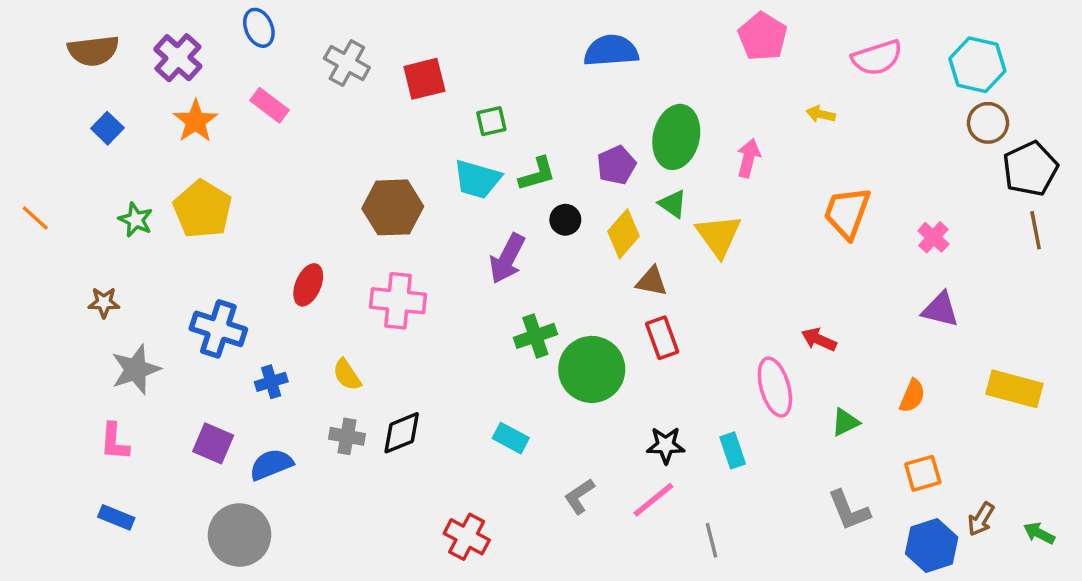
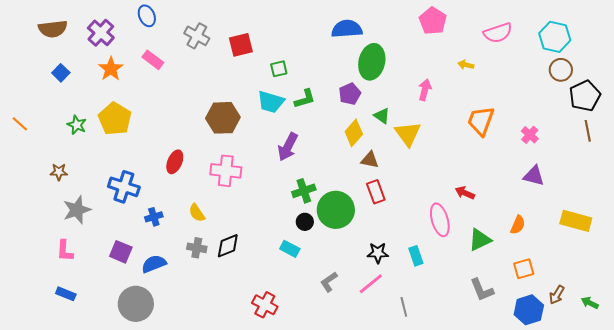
green ellipse: (676, 137) -> (372, 62), moved
black circle: (565, 220) -> (305, 222), moved
green triangle: (845, 422) -> (480, 240), size x1.4

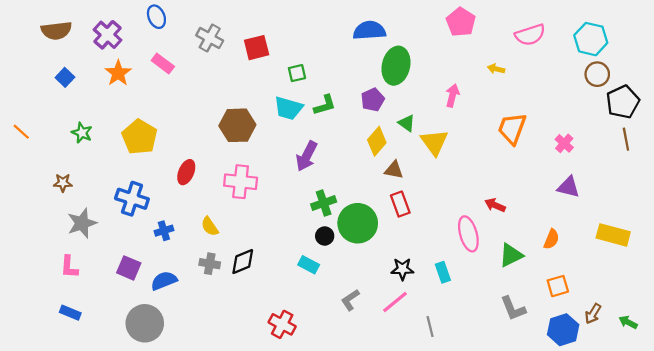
yellow pentagon: (115, 119) -> (139, 137), moved

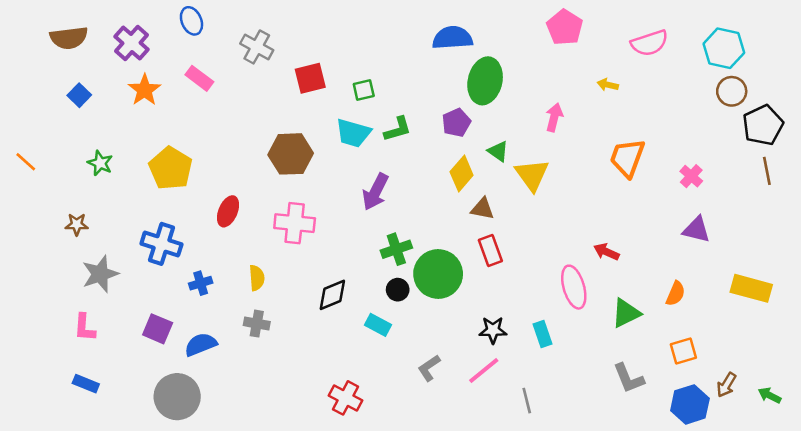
red square: (257, 48) -> (310, 78), moved
yellow semicircle: (210, 226) -> (257, 278), turned -150
black diamond: (243, 262) -> (332, 295), moved

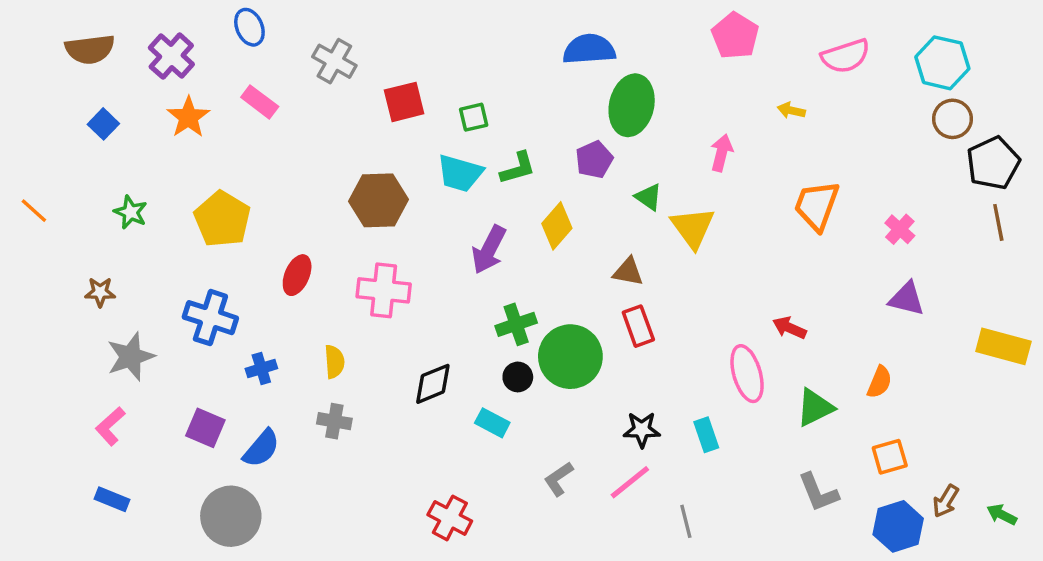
yellow diamond: (462, 174) -> (557, 226), moved
yellow rectangle: (751, 288) -> (1003, 346), moved
pink L-shape: (84, 327) -> (110, 426), turned 44
blue semicircle: (201, 344) -> (261, 448), turned 152

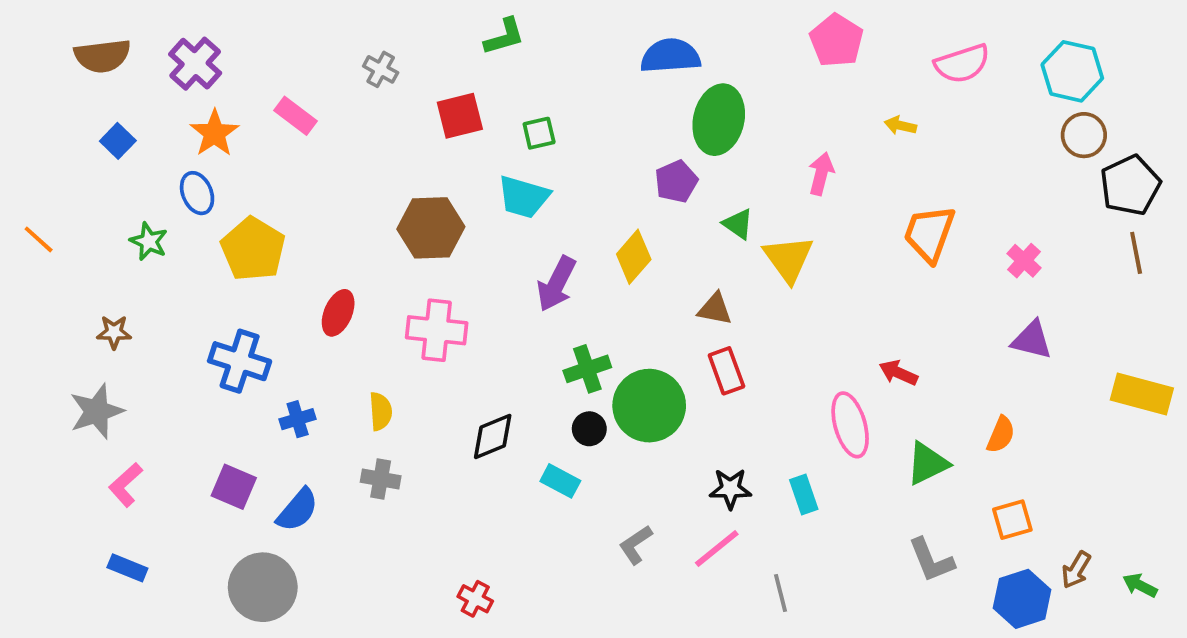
blue ellipse: (249, 27) -> (197, 193), moved
gray cross: (334, 61) -> (381, 69), size x0.7
green L-shape: (518, 168) -> (504, 37), moved
gray star: (131, 357) -> (97, 411), moved
red cross: (450, 518) -> (475, 599), moved, size x0.7

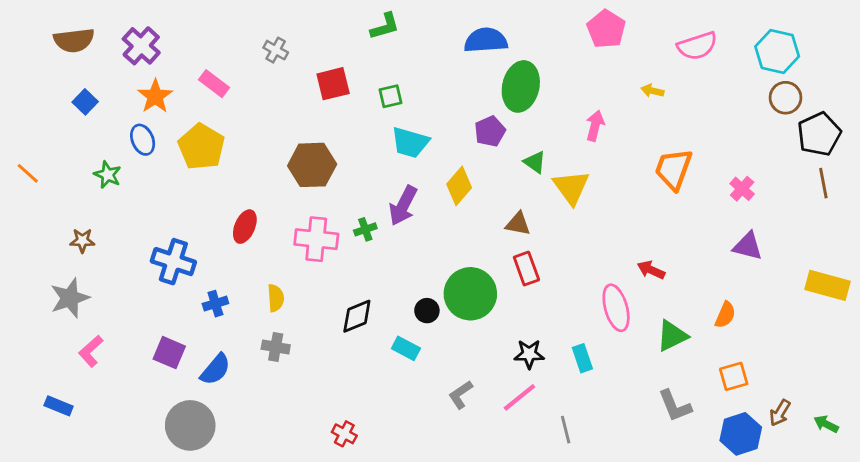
green L-shape: (504, 37) -> (385, 26), moved
cyan trapezoid: (524, 197) -> (410, 143), moved
yellow pentagon: (253, 249) -> (201, 147), moved
green cross: (587, 369) -> (365, 229), moved, size x0.7
blue rectangle: (127, 568) -> (59, 406), moved

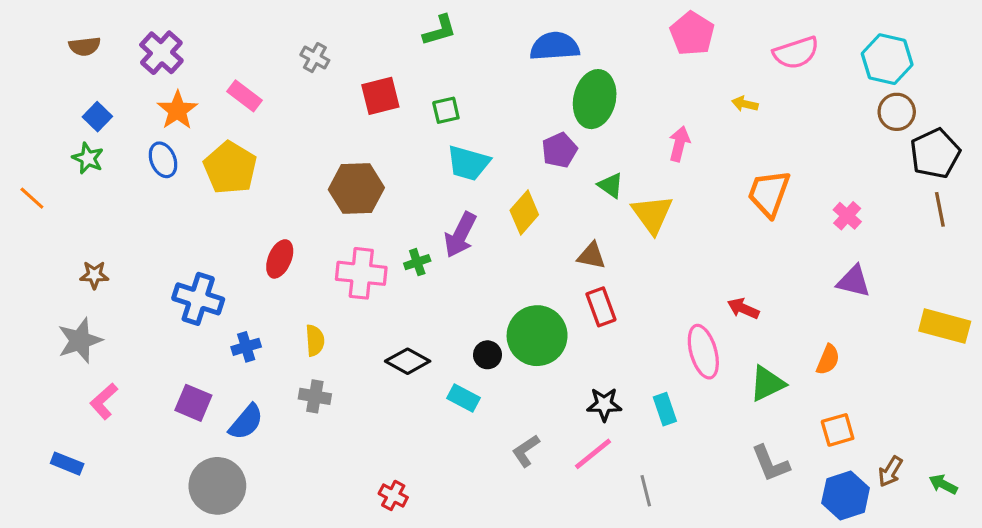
brown semicircle: (74, 40) -> (85, 46), size x0.7
green star: (108, 175) -> (88, 158), moved
black diamond: (357, 316) -> (408, 361), turned 51

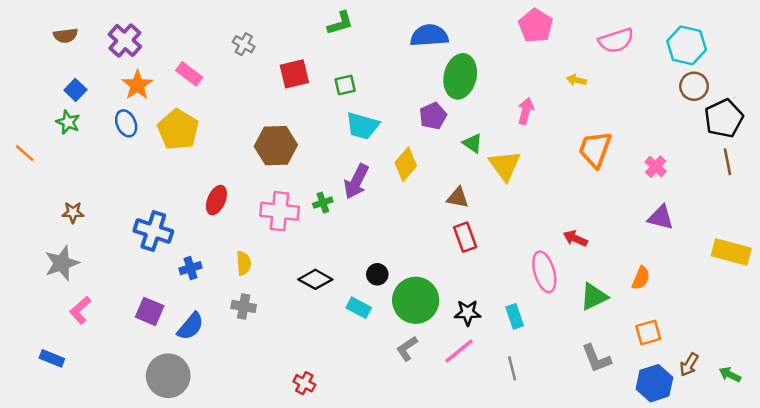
green circle: (537, 336) -> (416, 300), moved
gray line: (646, 491) -> (512, 368), moved

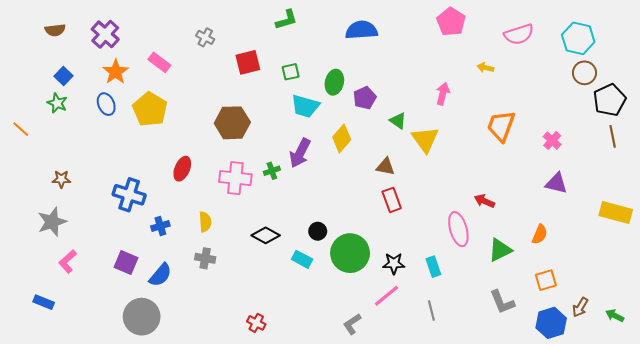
green ellipse: (460, 76) -> (334, 82), moved, size x0.7
gray L-shape: (407, 349) -> (352, 324), moved

